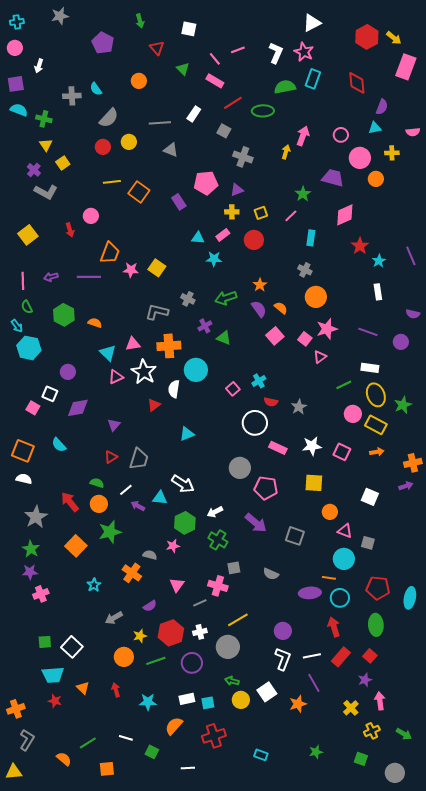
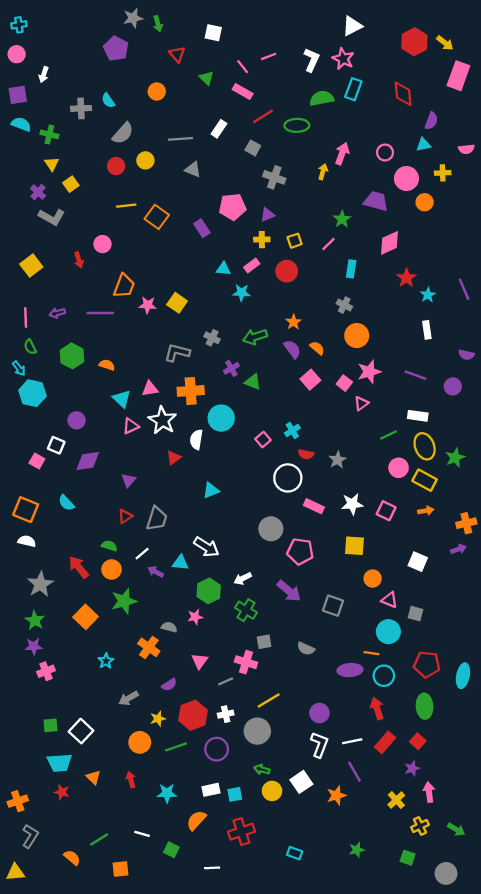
gray star: (60, 16) -> (133, 18), moved

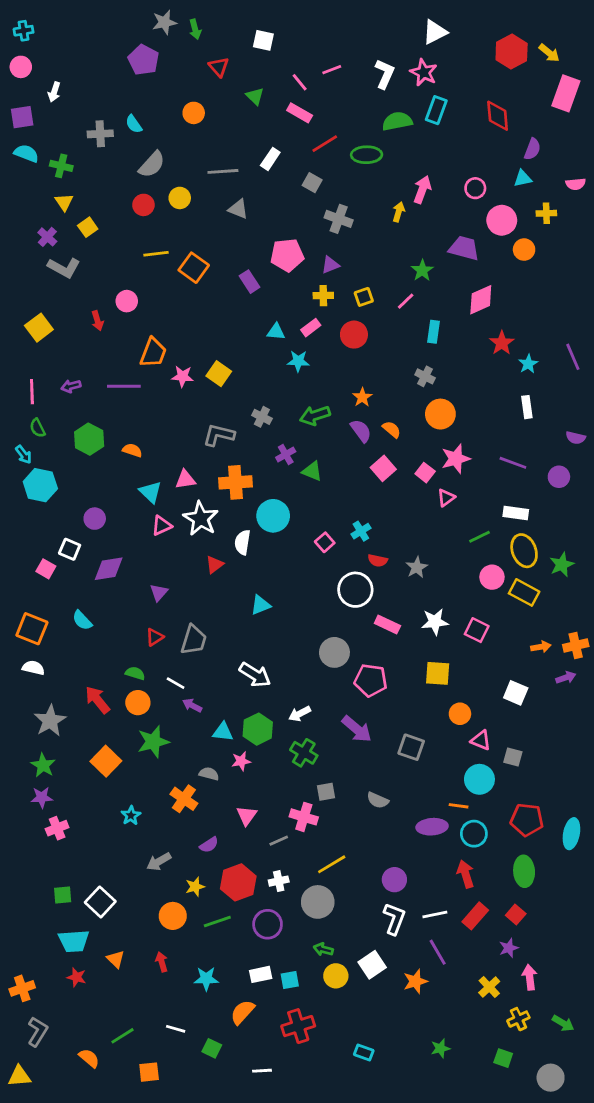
orange arrow: (426, 511) -> (541, 647), moved
white line: (142, 554) -> (176, 683), turned 70
cyan triangle: (180, 563) -> (223, 732), moved

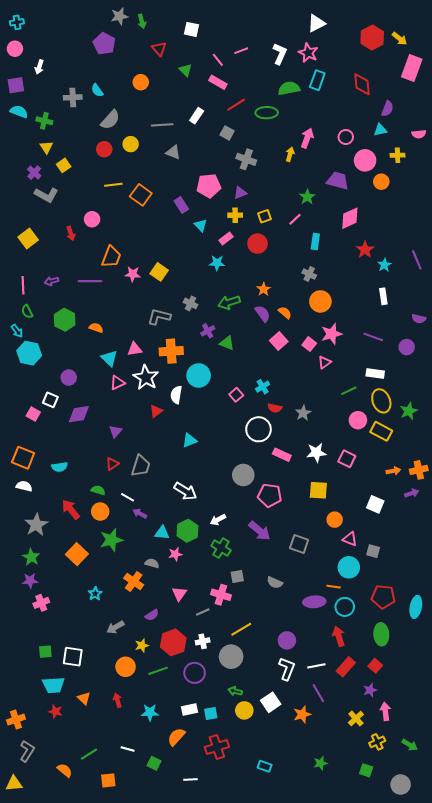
cyan triangle: (276, 332) -> (201, 225), moved, turned 40
cyan semicircle: (82, 620) -> (60, 467), moved, turned -56
white square: (100, 902) -> (73, 657), turned -35

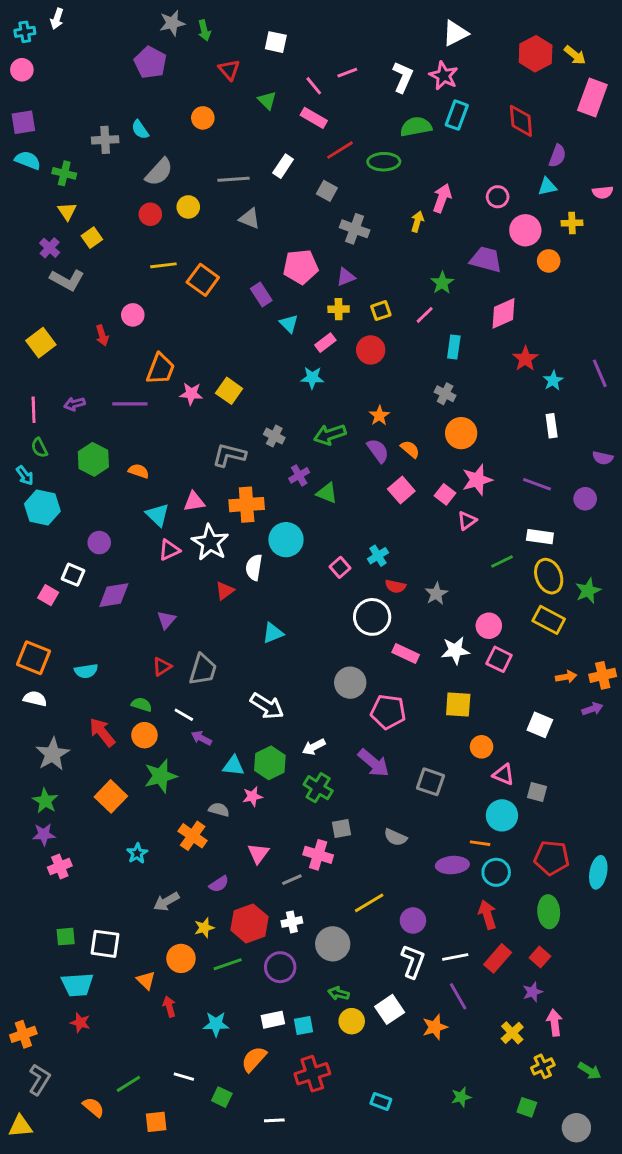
white arrow: (39, 67) -> (57, 19), moved
pink circle: (358, 420) -> (489, 626), moved
yellow line: (241, 629) -> (369, 903), moved
orange triangle: (84, 698) -> (146, 980), moved

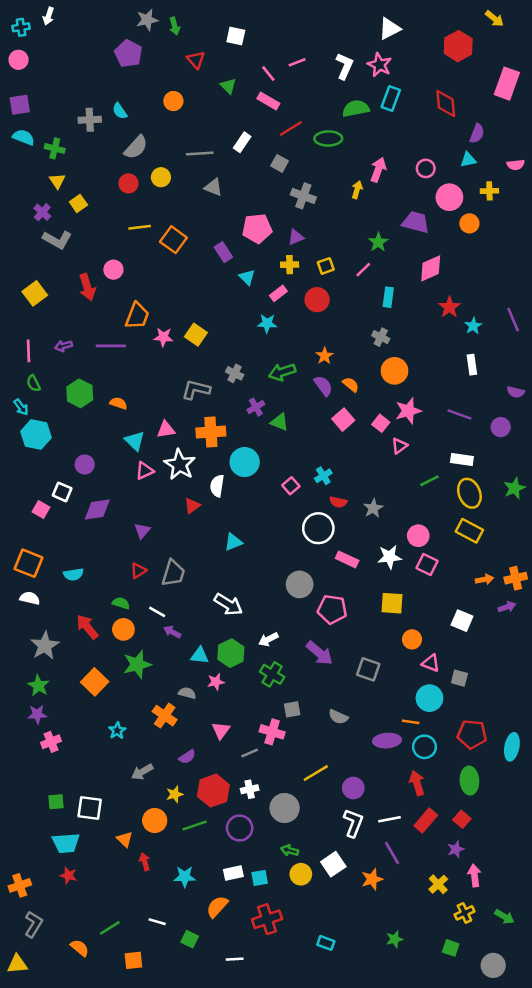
yellow arrow: (575, 55) -> (494, 19), moved
red arrow: (102, 335) -> (87, 287), size x1.5
green star: (588, 591) -> (514, 488), moved

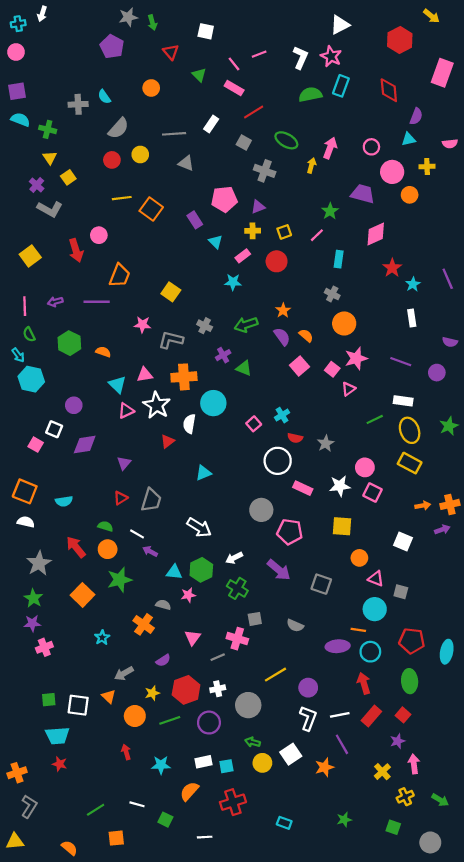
green ellipse: (328, 138) -> (286, 140), moved, turned 30
pink star: (163, 337) -> (142, 325), moved
orange triangle: (125, 839) -> (109, 696), moved
orange semicircle: (80, 948) -> (69, 848), moved

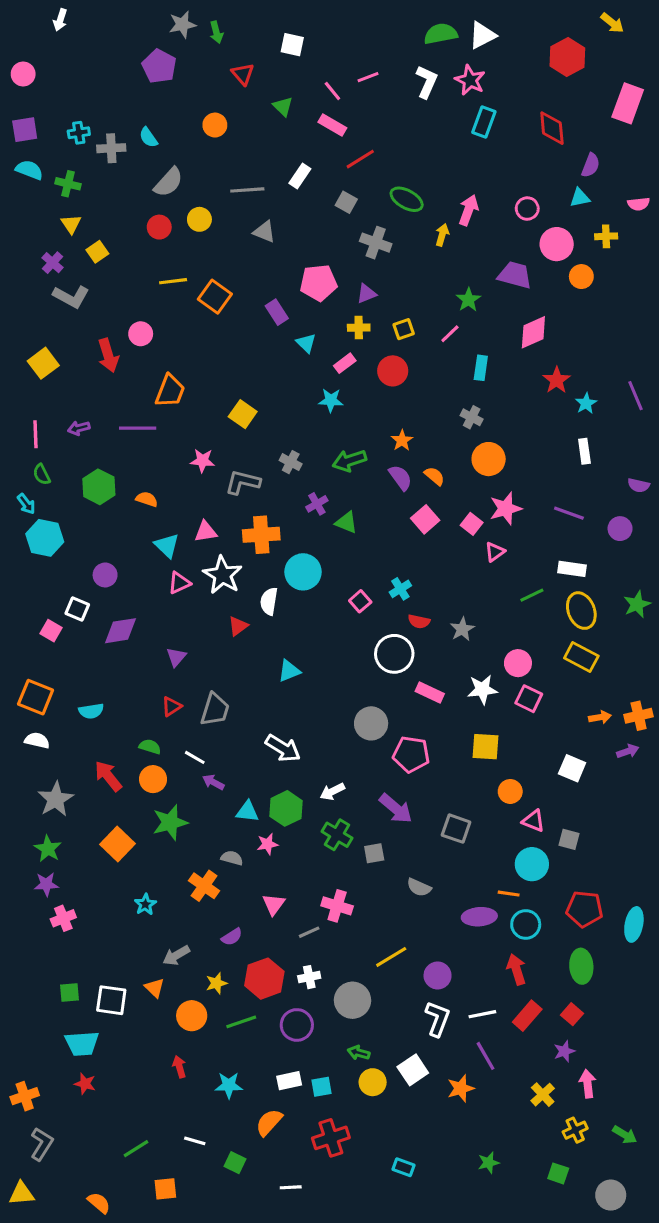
cyan cross: (18, 24) -> (79, 133), moved
green semicircle: (310, 95) -> (441, 34), moved
gray square: (255, 619) -> (374, 853), moved

